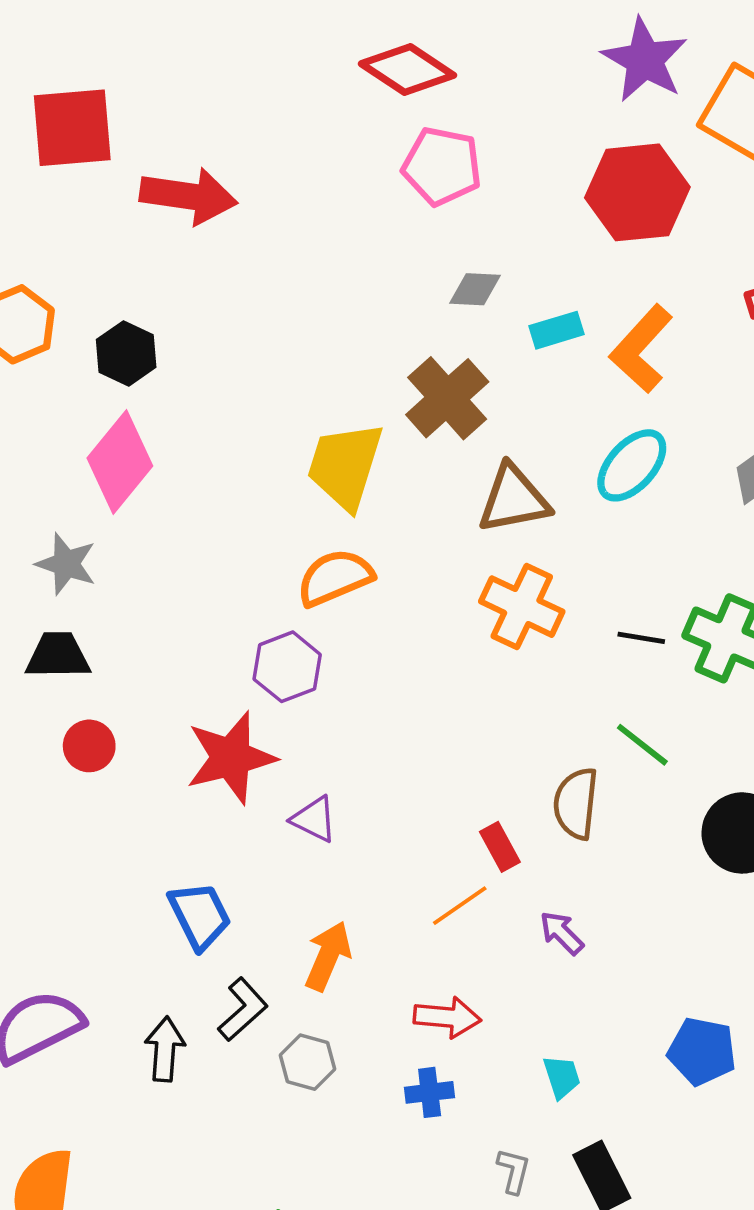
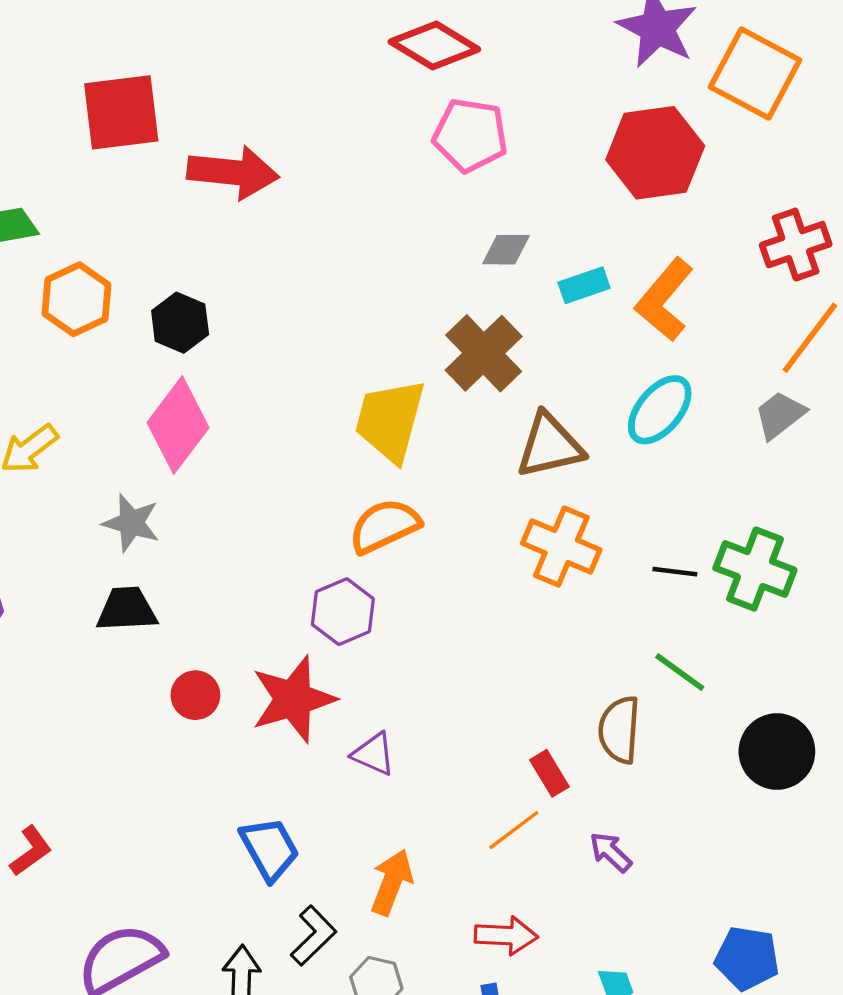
red circle: (89, 746) -> (195, 695), moved

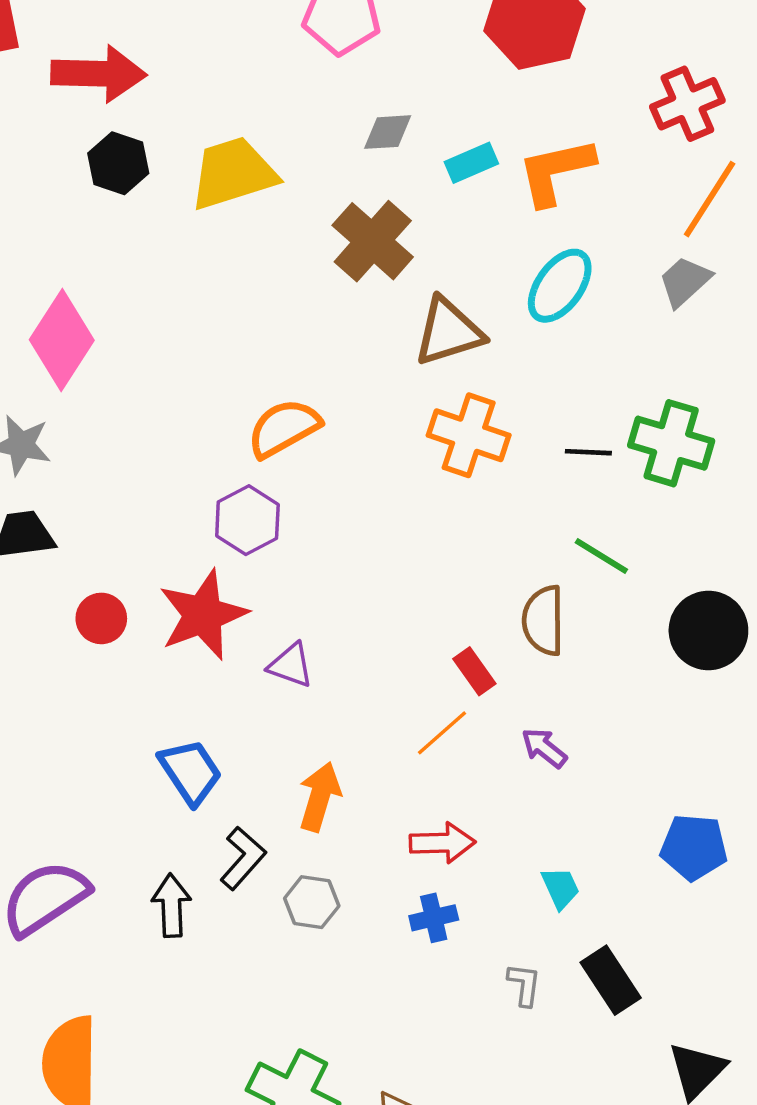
orange L-shape: (664, 300) -> (556, 171), turned 42
black hexagon: (180, 323) -> (118, 163), moved
yellow trapezoid: (390, 420) -> (233, 173), moved, turned 62

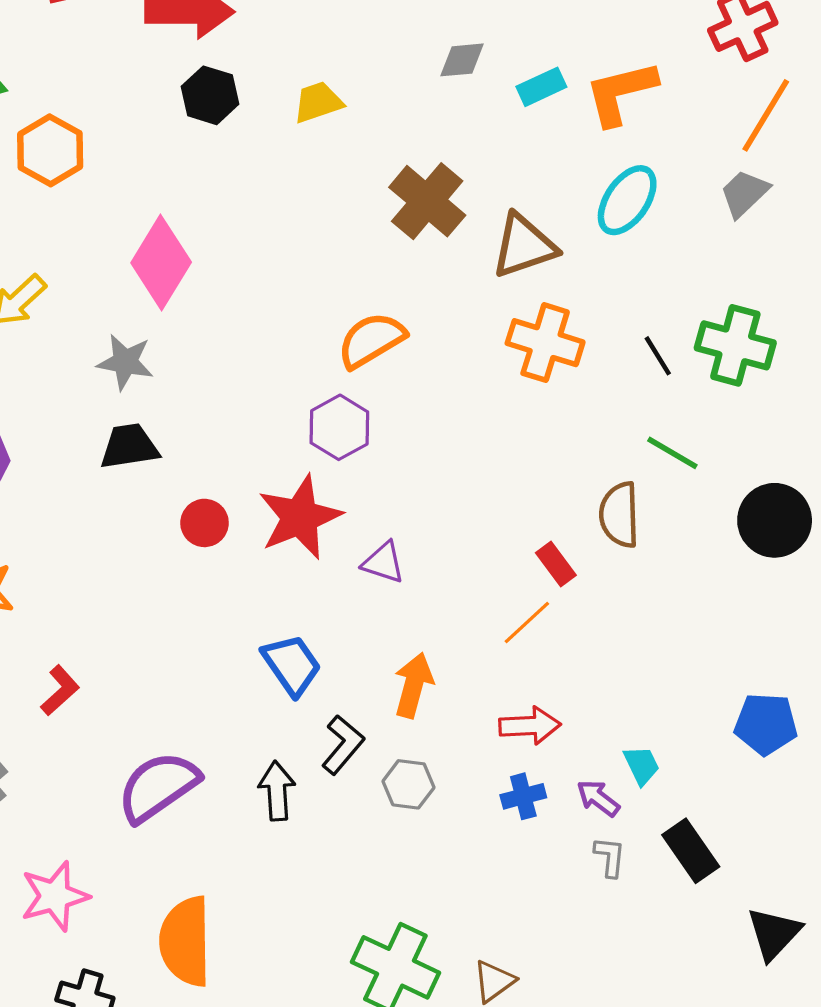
yellow trapezoid: (233, 173) -> (318, 102), size x0.6
brown cross: (373, 241) -> (427, 201), moved
black line: (588, 452) -> (658, 356), turned 57
purple arrow: (544, 748) -> (598, 798), moved

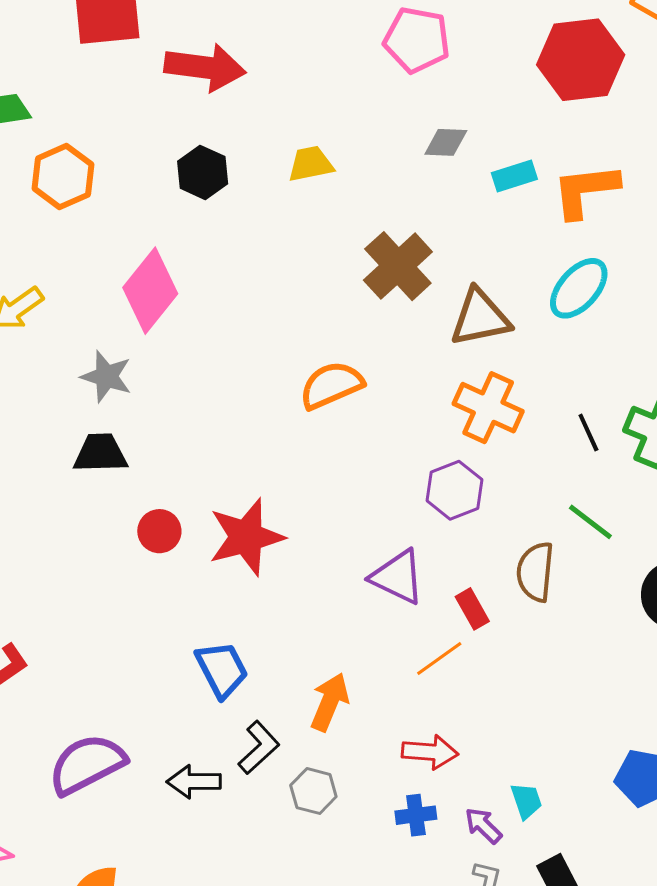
black hexagon: (210, 95) -> (203, 172), moved
purple hexagon: (339, 427) -> (455, 490), moved
purple triangle: (383, 563) -> (398, 577), moved, size x1.4
black arrow: (277, 791) -> (194, 782), turned -94

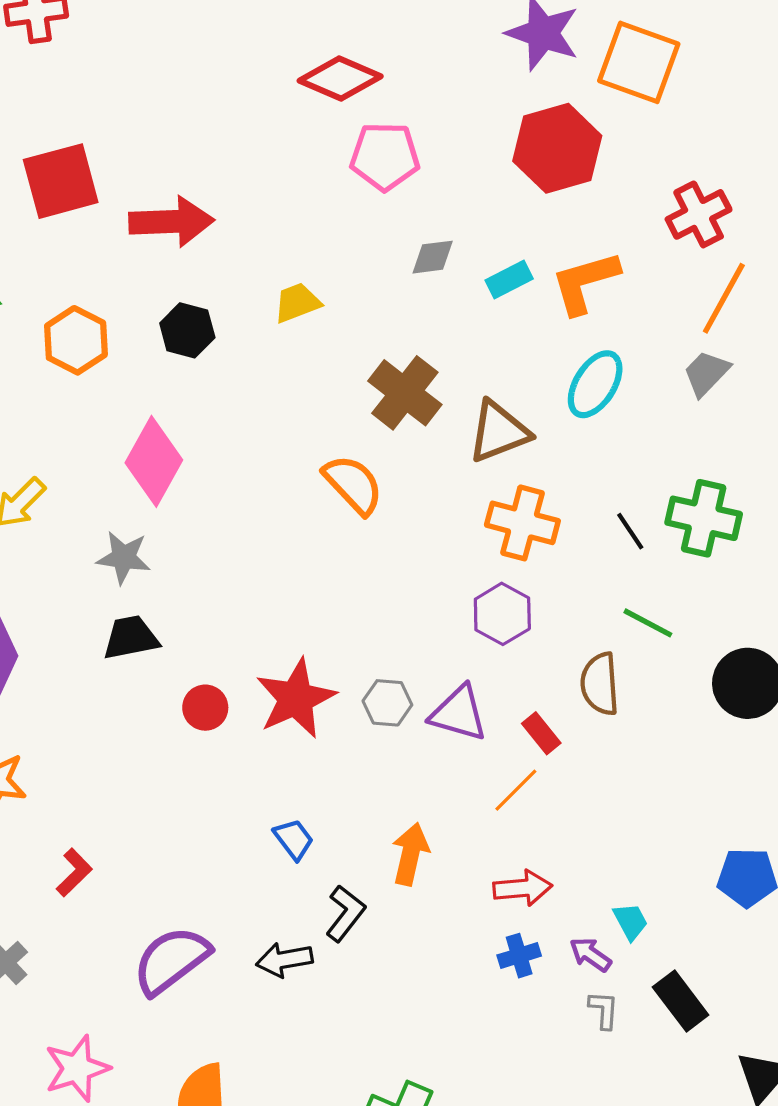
orange hexagon: (63, 176) -> (76, 340), moved
orange semicircle: (331, 385) -> (353, 484), moved, turned 80
blue trapezoid: (222, 669) -> (294, 839), size x0.7
gray hexagon: (313, 791) -> (387, 703), moved

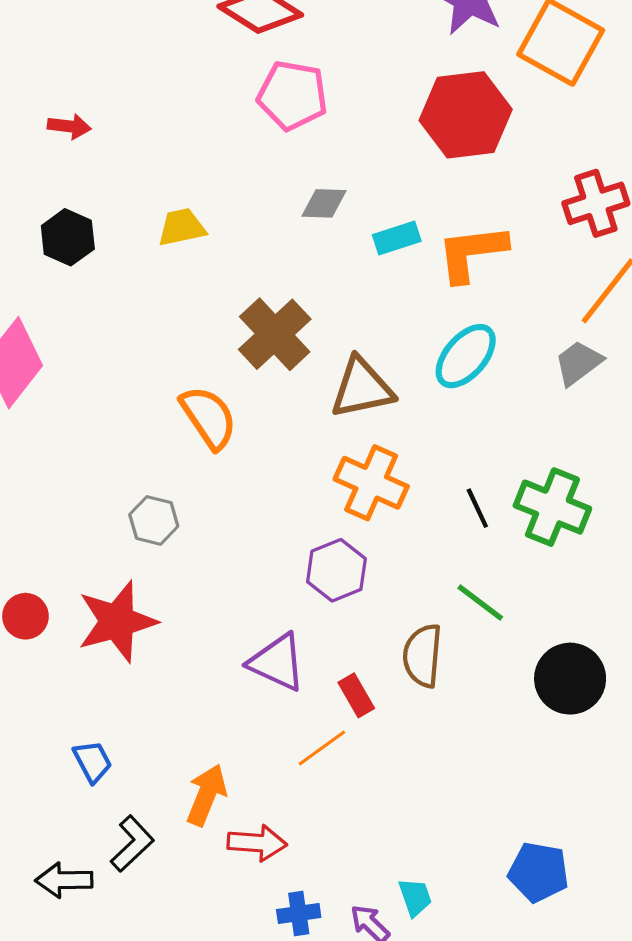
red arrow: (171, 222) -> (69, 126), size x0.5
gray hexagon: (387, 703) -> (154, 520), moved
red arrow: (523, 888) -> (257, 843), moved

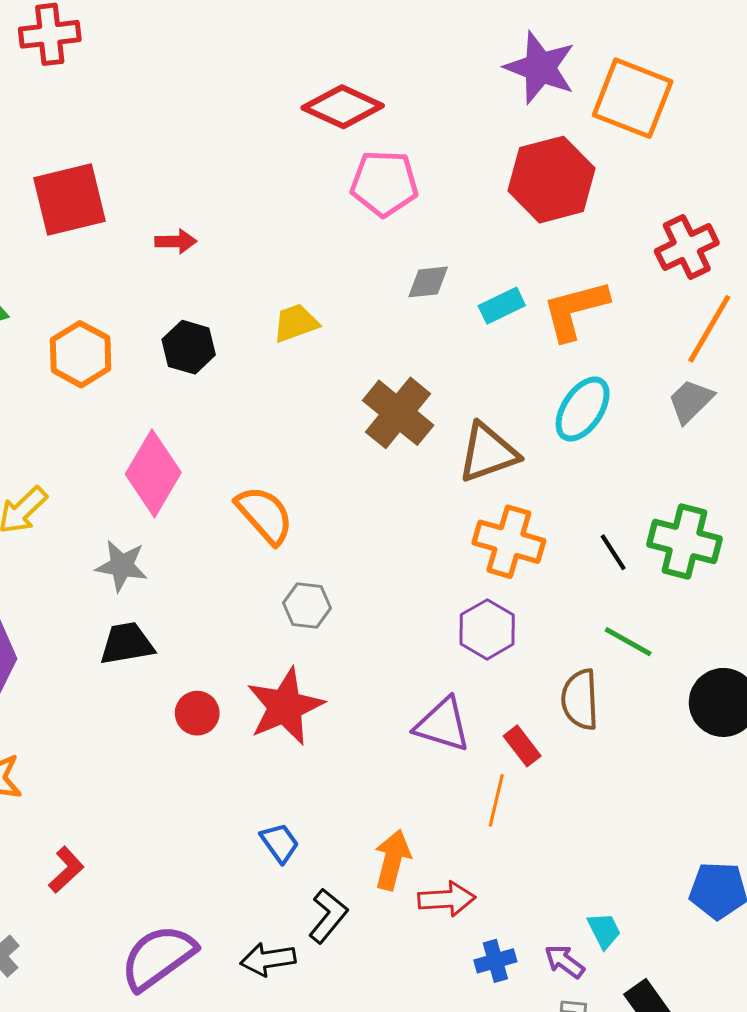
orange semicircle: (209, 417) -> (265, 515), moved
orange line: (322, 748) -> (496, 800), turned -33

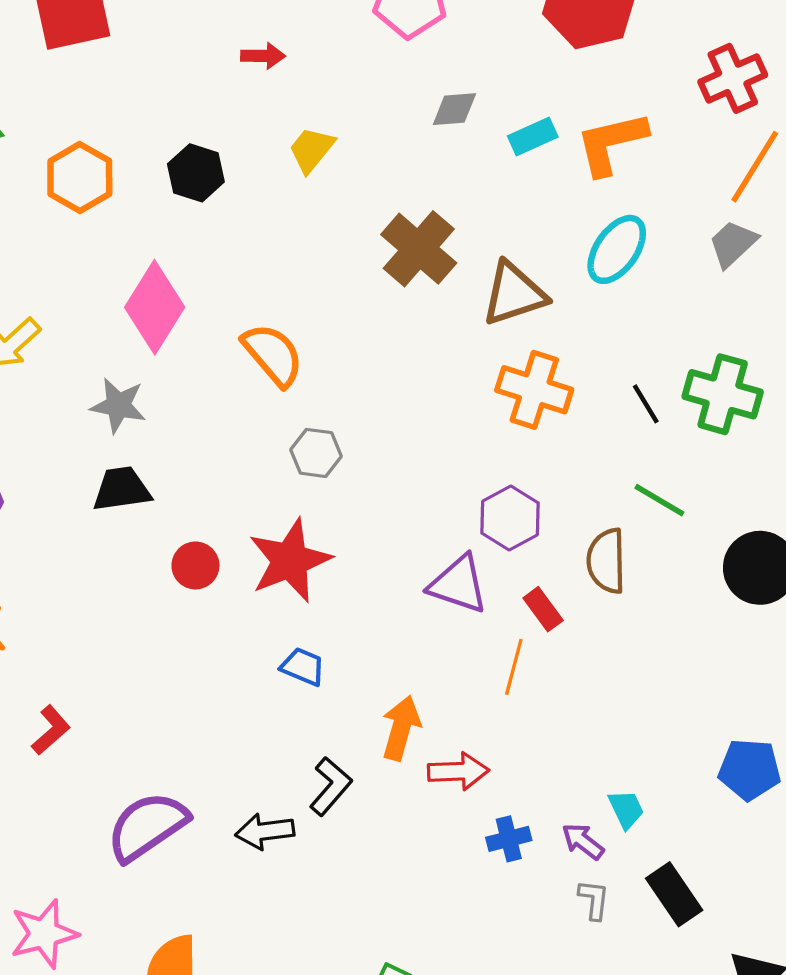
red arrow: (176, 241) -> (263, 56), moved
yellow trapezoid: (296, 323) -> (311, 150), turned -33
purple hexagon: (487, 629) -> (510, 518), moved
blue trapezoid: (280, 843) -> (303, 667), moved, turned -33

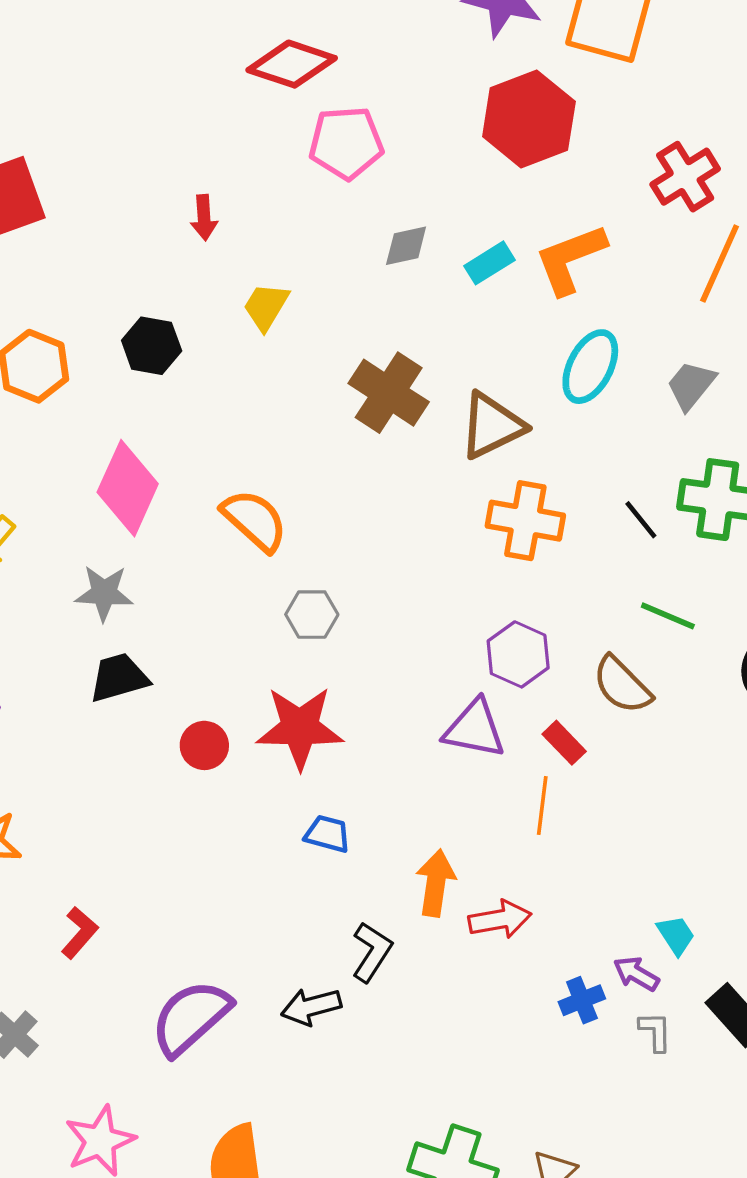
red arrow: (263, 56) -> (204, 218), turned 93
gray trapezoid: (733, 244) -> (691, 385), moved
red star: (290, 561) -> (300, 728), turned 30
brown semicircle: (606, 561) -> (622, 685), turned -36
blue cross: (509, 839) -> (582, 1000), moved

